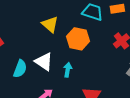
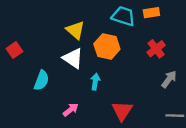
white triangle: (44, 62) -> (73, 58), moved

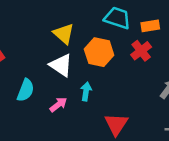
orange rectangle: (151, 13) -> (150, 26), moved
red cross: (156, 49) -> (141, 51), moved
pink arrow: (71, 110) -> (58, 105), moved

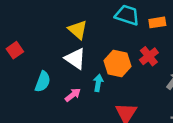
red cross: (141, 51) -> (149, 56), moved
orange hexagon: (99, 52) -> (118, 63), moved

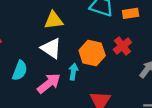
yellow triangle: (78, 30) -> (54, 20), turned -48
pink arrow: (73, 95) -> (49, 83), size x1.5

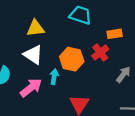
orange rectangle: (131, 13) -> (115, 34), moved

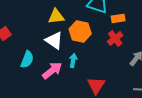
orange rectangle: (115, 34) -> (118, 18), moved
orange hexagon: (72, 59) -> (80, 31), moved

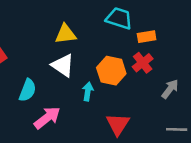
orange hexagon: (80, 31) -> (111, 71), moved
pink arrow: (52, 70) -> (47, 118), moved

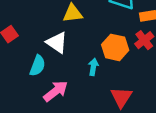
white triangle: (63, 65) -> (57, 43), moved

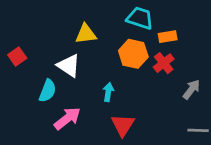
orange hexagon: (115, 47) -> (133, 54), moved
red triangle: (121, 97) -> (123, 125), moved

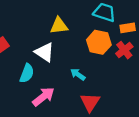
cyan arrow: (108, 92) -> (78, 74), turned -64

